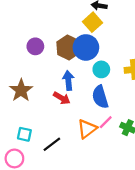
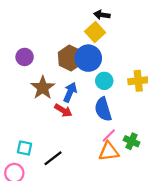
purple circle: (35, 46) -> (25, 57), moved
blue arrow: (68, 80) -> (70, 92), turned 30
brown star: (21, 90) -> (43, 88), moved
orange triangle: (87, 129) -> (109, 151), moved, turned 30

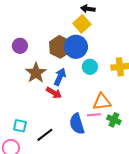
blue semicircle: (103, 109) -> (77, 124), moved
pink line: (109, 135) -> (94, 115), turned 40
orange triangle: (109, 151) -> (102, 102), moved

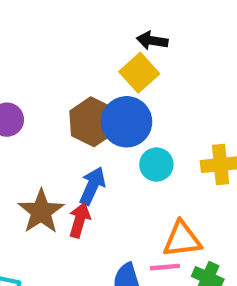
brown star: (36, 73) -> (41, 212), moved
red arrow: (54, 93) -> (80, 220), turned -105

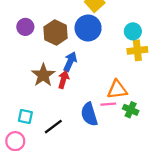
brown hexagon: (92, 122) -> (56, 32), moved
cyan circle: (156, 165) -> (133, 31), moved

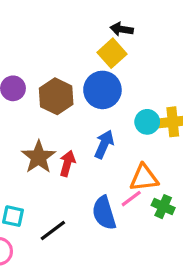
cyan circle: (133, 31) -> (147, 122), moved
blue arrow: (70, 62) -> (104, 144), moved
pink line: (108, 104) -> (131, 199), turned -32

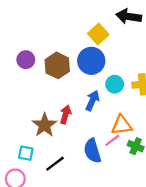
black arrow: (122, 29) -> (129, 16), moved, size x1.5
cyan circle: (147, 122) -> (115, 84), moved
brown star: (39, 157) -> (44, 125), moved

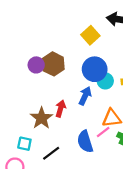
purple circle: (26, 60) -> (36, 65), moved
blue circle: (91, 61) -> (95, 69), moved

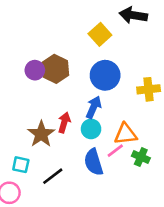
cyan circle: (105, 81) -> (91, 129), moved

